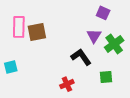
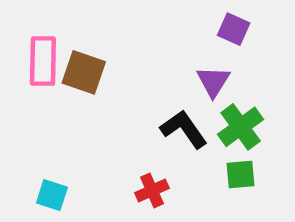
brown square: (37, 32) -> (84, 72), turned 30
green cross: (114, 44) -> (241, 127), moved
cyan square: (11, 67) -> (52, 195), moved, turned 32

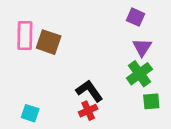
purple triangle: (213, 81) -> (142, 47), moved
black L-shape: (184, 129) -> (89, 91), moved
green square: (241, 175) -> (151, 101), moved

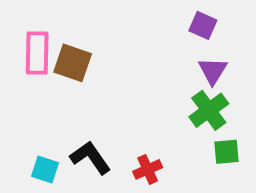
black L-shape: (89, 91) -> (90, 158), moved
red cross: (88, 111) -> (148, 169), moved

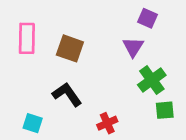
brown square: (73, 63) -> (70, 48), moved
purple triangle: (213, 71) -> (133, 47), moved
black L-shape: (90, 158) -> (67, 94), moved

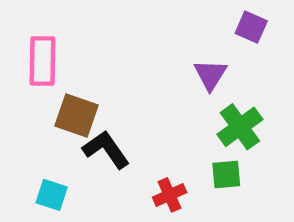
purple square: (148, 18) -> (251, 27), moved
brown square: (70, 48) -> (77, 115), moved
green square: (165, 110) -> (226, 174), moved

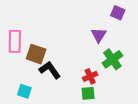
pink rectangle: (43, 61) -> (15, 41), moved
green square: (226, 174) -> (88, 93), moved
red cross: (170, 195) -> (90, 76), moved

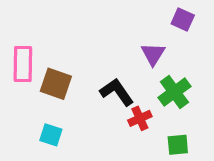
black L-shape: (50, 70) -> (117, 92), moved
cyan square: (24, 91) -> (51, 135), moved
green square: (88, 93) -> (178, 145), moved

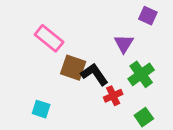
pink rectangle: (23, 64) -> (49, 38), moved, turned -52
brown square: (56, 84) -> (73, 68), moved
green square: (178, 145) -> (144, 117), turned -30

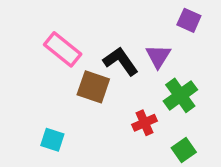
black L-shape: (94, 74) -> (121, 61), moved

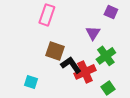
pink rectangle: (63, 49) -> (47, 15), moved, turned 70
black L-shape: (121, 61) -> (71, 65), moved
red cross: (145, 123) -> (85, 72), size x1.5

